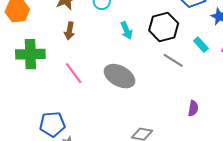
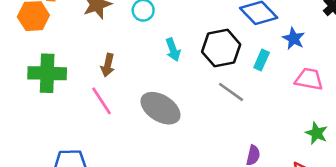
brown arrow: (69, 31) -> (108, 65), moved
cyan rectangle: (201, 45) -> (262, 60), moved, turned 63

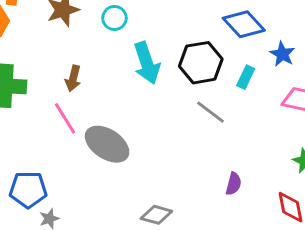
cyan arrow: (173, 50) -> (147, 63), size x1.6
gray ellipse: (161, 108) -> (107, 144), moved

